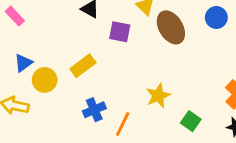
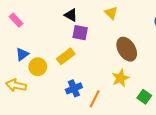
brown ellipse: (171, 27) -> (127, 49), moved
purple square: (120, 32) -> (80, 33), moved

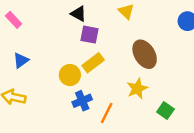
yellow rectangle: (66, 56) -> (93, 63), moved
yellow circle: (38, 67) -> (70, 75), moved

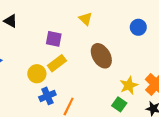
black triangle: (78, 14) -> (10, 21), moved
yellow star: (137, 88) -> (129, 85), moved

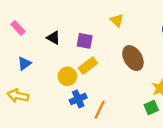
black triangle: (10, 21) -> (53, 38), moved
green square: (119, 104) -> (151, 108), turned 32

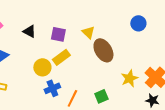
yellow triangle: (117, 20) -> (88, 32), moved
green square: (151, 108) -> (101, 96), moved

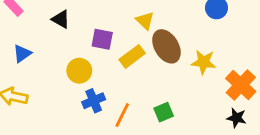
purple square: (58, 34) -> (102, 39), moved
yellow rectangle: (61, 57) -> (132, 56), moved
yellow star: (129, 78) -> (204, 62), moved, turned 30

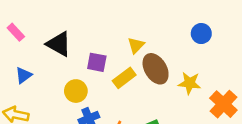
black triangle: (61, 19) -> (59, 44), size x1.5
yellow triangle: (145, 21) -> (136, 45), turned 30

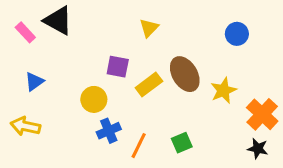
black triangle: (59, 44) -> (58, 20), moved
yellow triangle: (136, 45) -> (149, 28), moved
yellow star: (190, 83) -> (223, 90), turned -30

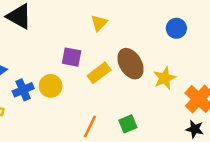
blue cross: (109, 131) -> (23, 90), moved

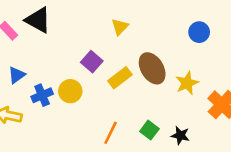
purple square: (72, 57) -> (92, 62), turned 30
green square: (128, 124) -> (149, 130), turned -30
black star: (195, 129) -> (180, 135), moved

